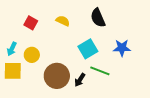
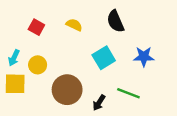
green line: (100, 71) -> (128, 93), moved
black arrow: (80, 80) -> (99, 103), moved

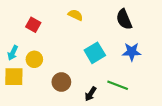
black semicircle: (115, 21) -> (124, 19), moved
yellow semicircle: (74, 25) -> (75, 15), moved
brown circle: (67, 90) -> (61, 82), size x0.7

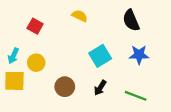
green line: (118, 85) -> (136, 96), moved
black arrow: (91, 94) -> (100, 88), moved

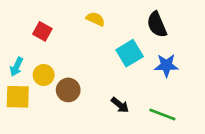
cyan square: (100, 56) -> (130, 53), moved
brown circle: (65, 87) -> (68, 90), moved
black arrow: (100, 88) -> (120, 105), turned -84

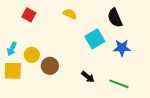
red square: (42, 31) -> (29, 15), moved

